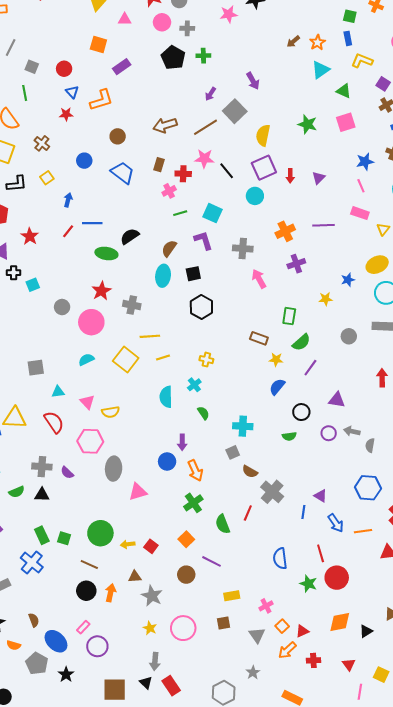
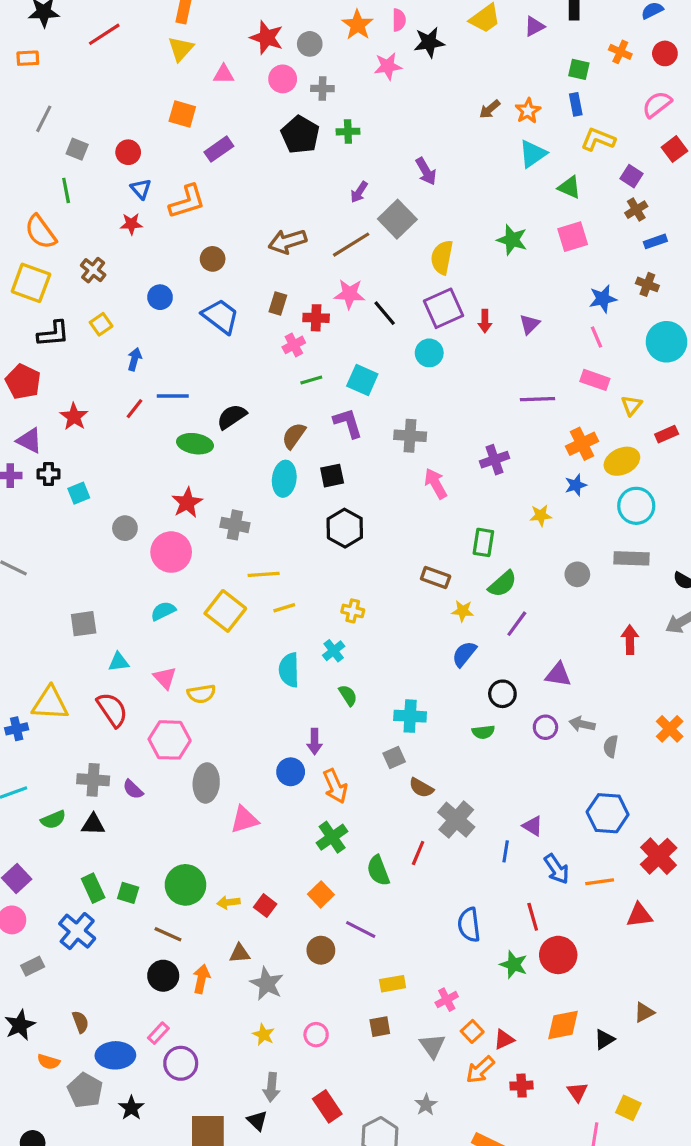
orange cross: (285, 231) -> (582, 444), moved
pink circle: (183, 628) -> (316, 1035), size x0.6
blue ellipse: (56, 641) -> (115, 1055), turned -45
red rectangle: (171, 686) -> (327, 1106), moved

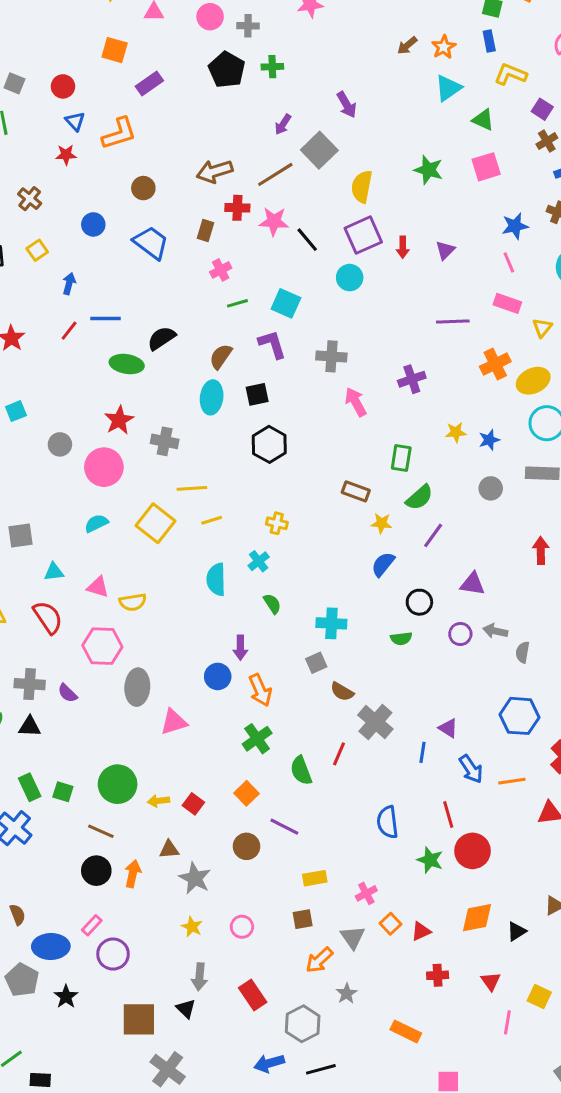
red cross: (316, 318) -> (237, 208), moved
blue star: (576, 485) -> (489, 440), moved
pink triangle: (165, 678) -> (98, 587), turned -30
orange arrow: (480, 1070) -> (319, 960), moved

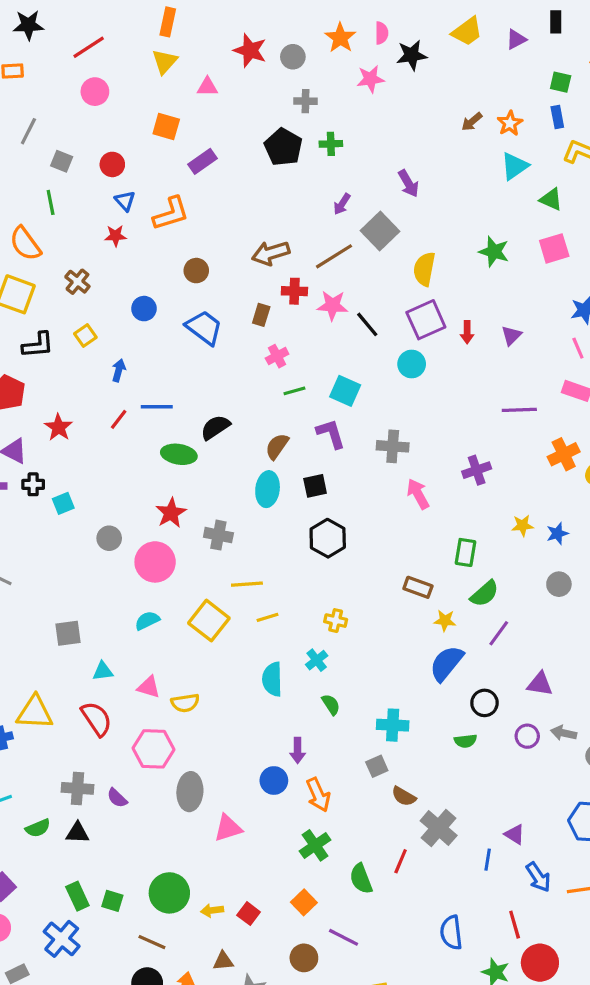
pink circle: (210, 17) -> (95, 92), moved
blue semicircle: (383, 564) -> (446, 663), size x1.4

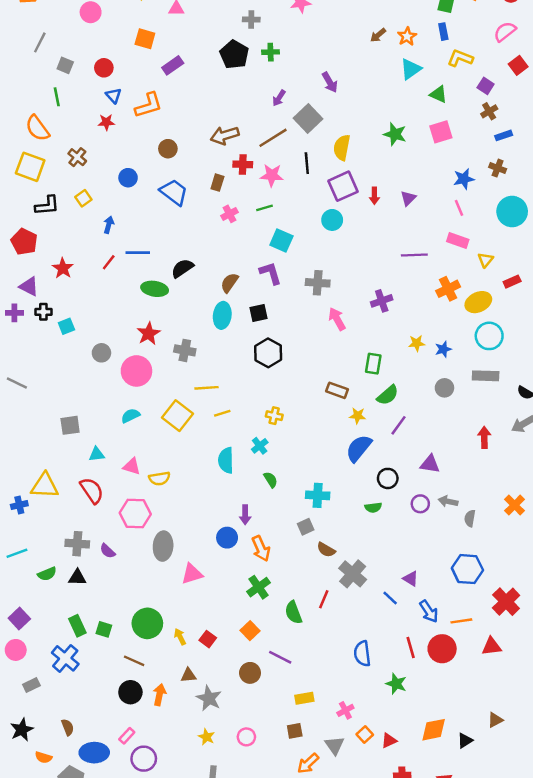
black line: (367, 324) -> (307, 163), moved, turned 35
green line: (294, 391) -> (265, 208), moved
blue line: (488, 860) -> (390, 598), turned -56
yellow arrow: (212, 910) -> (180, 637), turned 70
red circle: (540, 963) -> (442, 649), moved

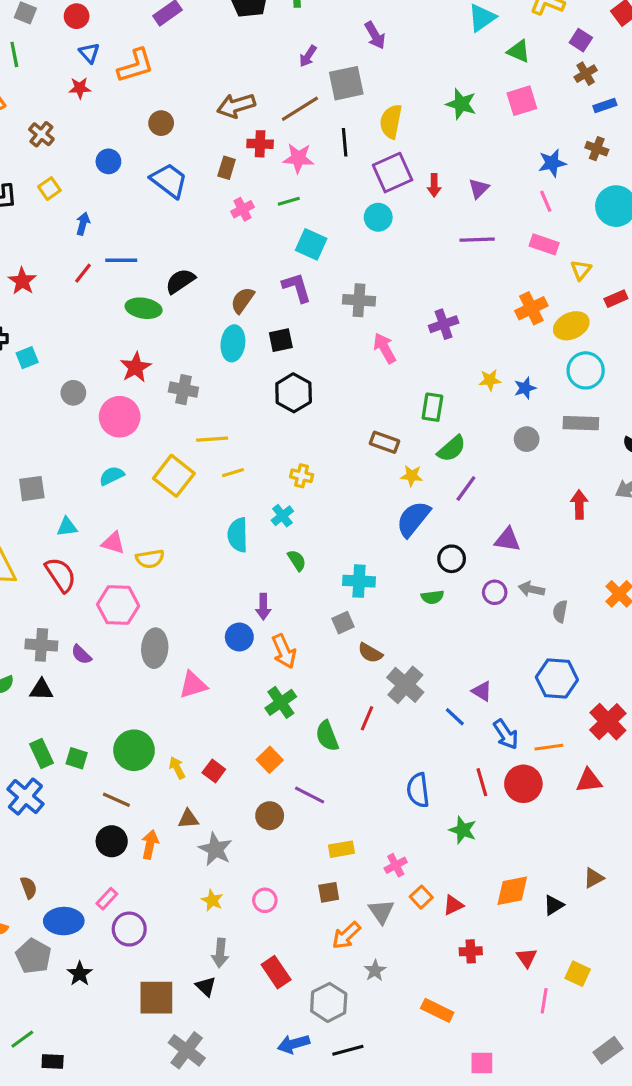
gray square: (308, 119) -> (346, 83), turned 32
purple line: (414, 255) -> (477, 240), moved

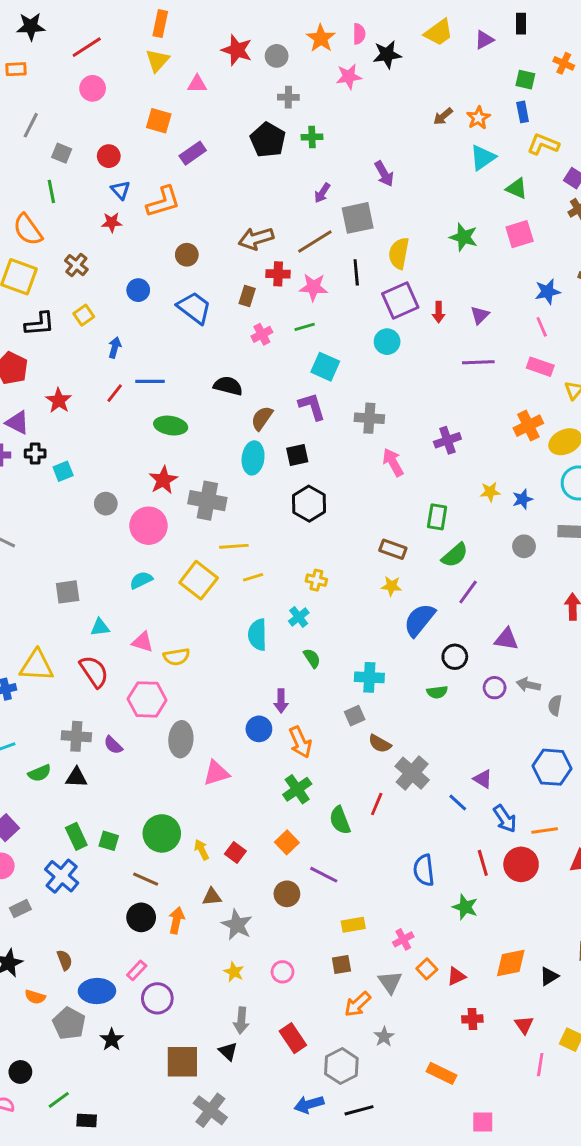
black semicircle: (180, 281) -> (228, 386), moved, turned 48
gray cross: (183, 390) -> (207, 501), size x1.4
yellow star: (412, 476) -> (391, 586), moved

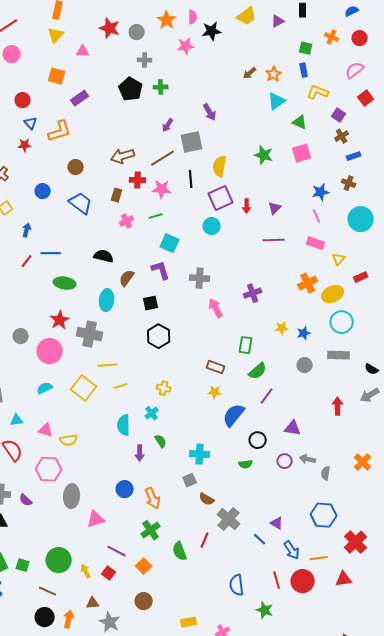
cyan ellipse: (253, 458) -> (107, 300), moved
purple arrow: (281, 701) -> (140, 453), moved
purple line: (324, 875) -> (117, 551), moved

